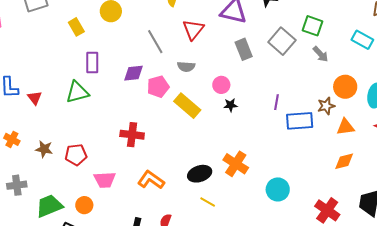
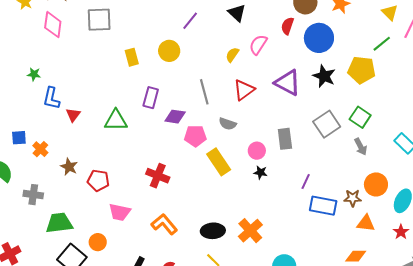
gray rectangle: (244, 49) -> (285, 139), moved
purple rectangle: (92, 62) -> (151, 98), moved
orange circle: (84, 205) -> (98, 242), moved

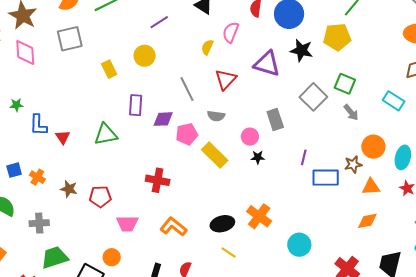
purple line: (190, 21) -> (159, 22), turned 30
green trapezoid: (59, 223) -> (55, 258), moved

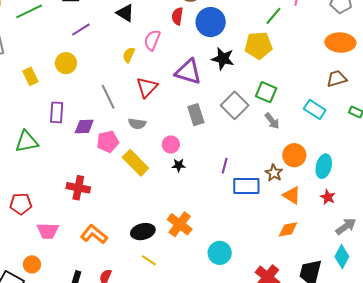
gray rectangle: (275, 120) -> (196, 115), moved
brown star: (353, 164) -> (274, 173), turned -30
orange triangle: (371, 187) -> (292, 195), turned 36

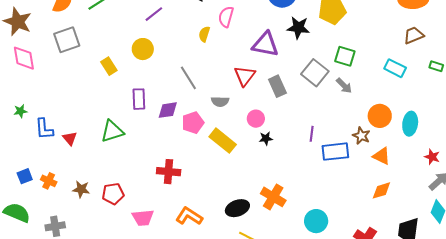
red triangle: (147, 87) -> (245, 76), moved
gray arrow: (272, 121) -> (344, 86), moved
red star: (328, 197) -> (432, 157), moved

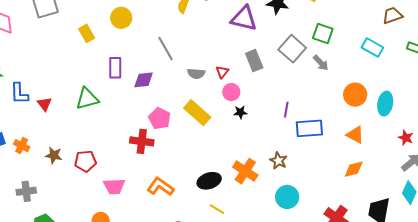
red triangle: (245, 76) -> (222, 72), moved, size x0.6
pink pentagon: (193, 123) -> (160, 118), moved, turned -30
brown star: (361, 136) -> (278, 161), moved

